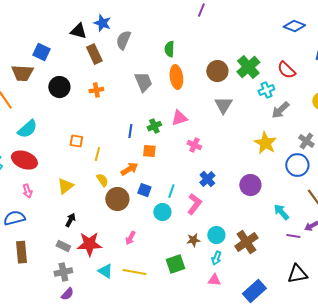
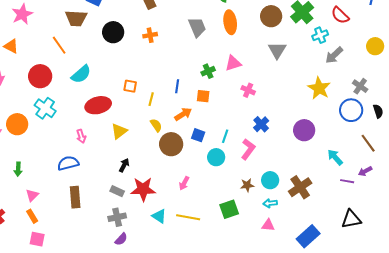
blue line: (130, 131) -> (177, 86), moved
red ellipse: (24, 160) -> (98, 105), moved, turned -35
cyan arrow: (216, 258) -> (270, 203), turned 64

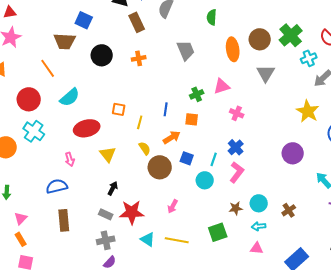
orange ellipse: (230, 22) -> (233, 49), moved
blue cross: (261, 124) -> (236, 147), moved
yellow triangle: (119, 131) -> (108, 154), turned -30
brown cross: (300, 187) -> (289, 210), size x0.6

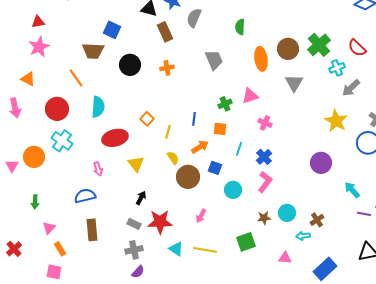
cyan semicircle: (70, 97) -> (98, 107), turned -45
orange square: (119, 109) -> (147, 119), turned 32
cyan line: (214, 159) -> (239, 149), moved
cyan arrow: (259, 226) -> (303, 236), moved
orange rectangle: (21, 239) -> (60, 249), moved

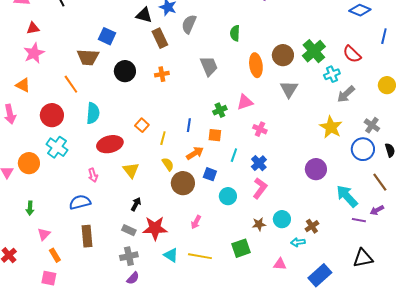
cyan arrow: (352, 190) -> (347, 196), size x1.4

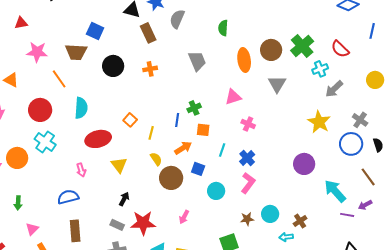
pink star: (34, 53) -> (37, 52), moved, turned 30
green cross: (220, 110) -> (194, 108), moved

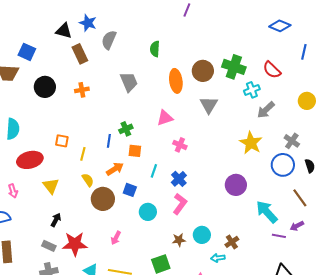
green cross: (302, 46) -> (234, 67), turned -30
orange square: (130, 120) -> (62, 141), turned -32

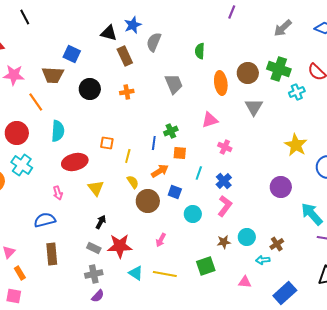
blue star: (88, 23) -> (133, 25), turned 30
gray arrow: (266, 110) -> (283, 28), moved

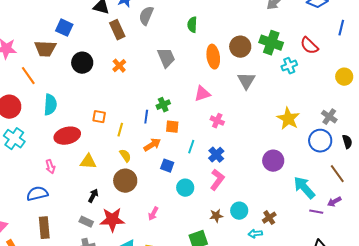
orange cross: (127, 92) -> (119, 66), turned -32
yellow triangle: (96, 188) -> (88, 162), turned -48
brown circle: (148, 201) -> (125, 181), moved

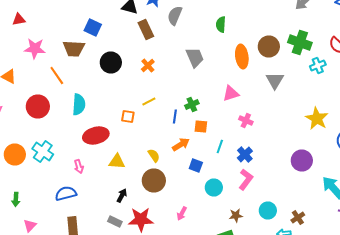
yellow line: (120, 130) -> (149, 102), moved, turned 48
cyan cross: (14, 139) -> (43, 152), moved
brown star: (216, 216) -> (236, 216), moved

